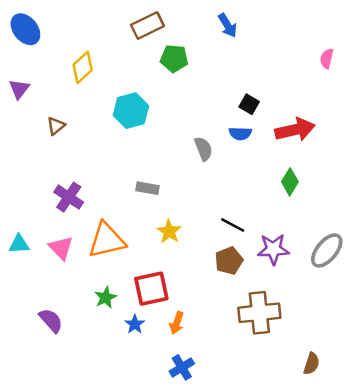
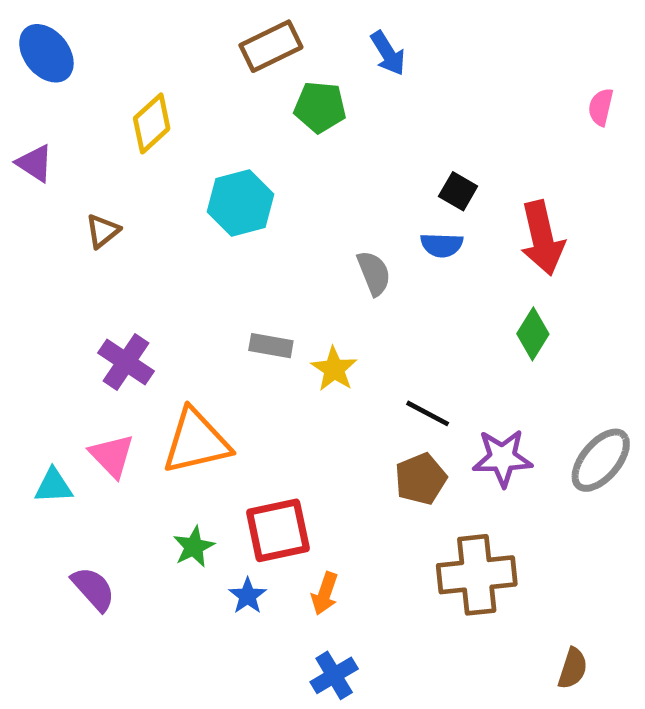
blue arrow: (228, 25) -> (388, 53), moved
purple triangle: (19, 89) -> (35, 163), turned -35
red arrow: (295, 130) -> (542, 238), turned 90
yellow star: (169, 231) -> (334, 369), moved
cyan triangle: (19, 244) -> (53, 486), moved

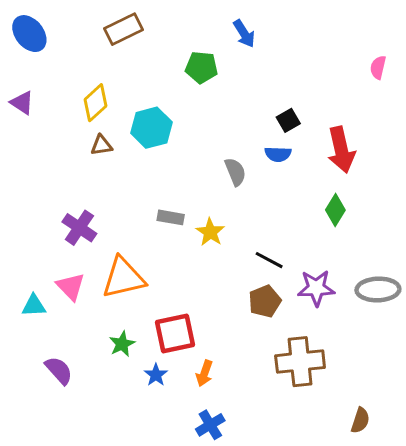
brown rectangle: (271, 46) -> (124, 29), moved
yellow diamond: (152, 123) -> (96, 103), moved
black square: (458, 191) -> (288, 120), turned 30
brown triangle: (103, 231) -> (101, 145), moved, turned 30
gray ellipse: (601, 460) -> (378, 289), turned 48

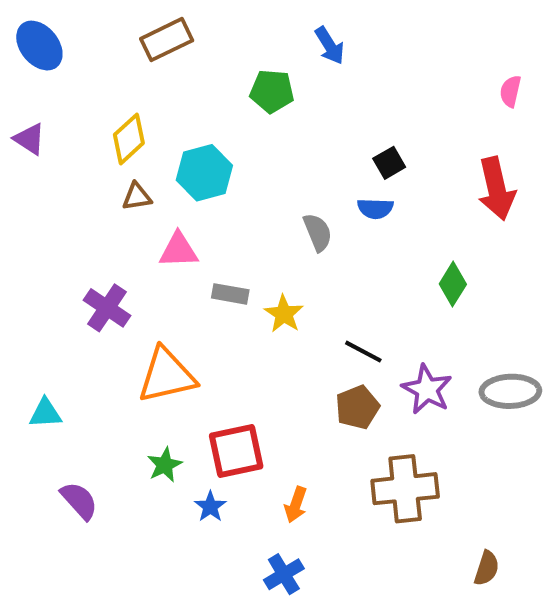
red arrow: (341, 150) -> (497, 189), moved
pink triangle: (71, 287) -> (179, 250), moved, turned -48
purple star: (316, 288) -> (427, 389), turned 30
orange arrow: (204, 373) -> (296, 505), moved

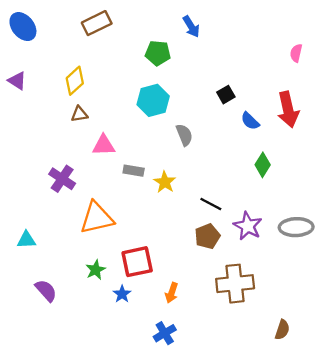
cyan hexagon: (204, 173) -> (153, 100), moved
blue semicircle: (375, 208) -> (250, 121), moved, turned 42

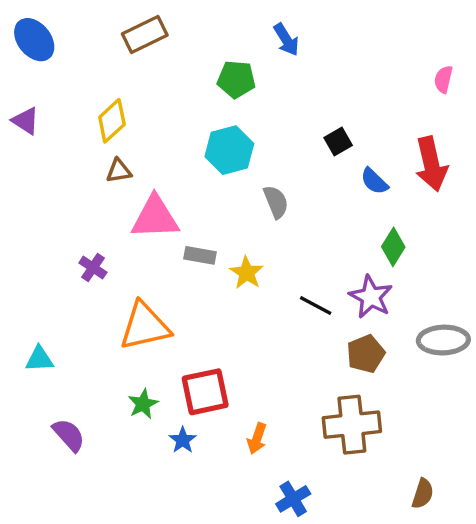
pink triangle: (104, 145) -> (155, 217), size x1.4
purple cross: (62, 179) -> (93, 268), size x0.7
purple star: (248, 226) -> (371, 297), moved
brown pentagon: (207, 236) -> (366, 354), moved
blue cross: (165, 333) -> (293, 499), moved

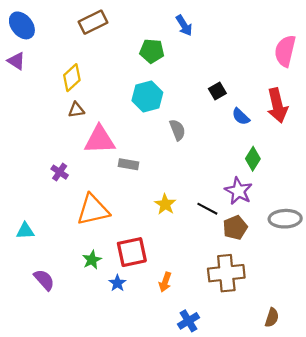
pink semicircle: (443, 79) -> (285, 51), size x1.8
purple triangle: (26, 121) -> (16, 61), moved
yellow star: (247, 273) -> (165, 204), moved
black line: (316, 306) -> (207, 209), moved

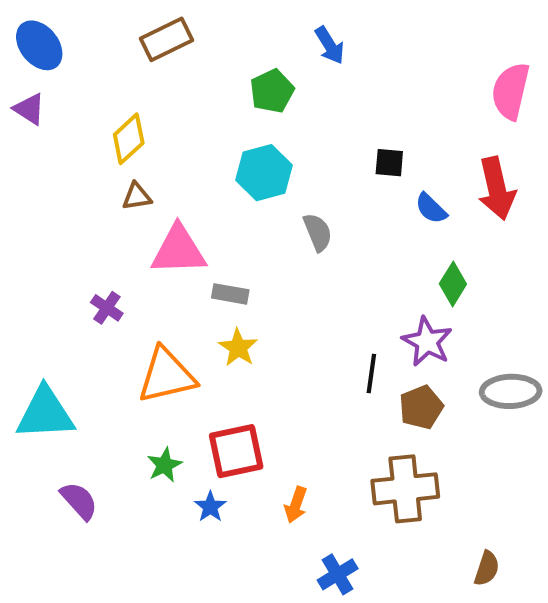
green pentagon: (152, 51) -> (272, 91), turned -30
black square: (217, 91) -> (389, 163), turned 35
yellow star: (165, 204) -> (238, 348), moved
black line: (207, 209) -> (371, 373), turned 70
cyan triangle: (25, 231) -> (45, 413), size x1.8

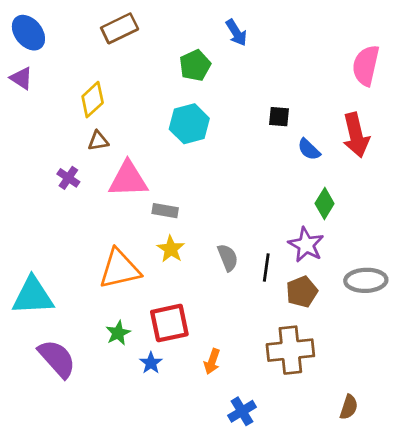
gray semicircle: (318, 232) -> (228, 258), moved
purple cross: (107, 308) -> (68, 178), moved
purple semicircle: (79, 501) -> (57, 359), size x1.4

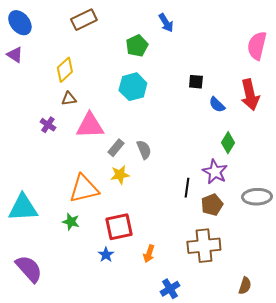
gray rectangle: (165, 211) -> (116, 148), turned -60
yellow star: (171, 249) -> (120, 175), turned 30
gray semicircle: (228, 258) -> (144, 150), moved
green star: (118, 333) -> (71, 222), moved, turned -30
purple semicircle: (57, 359) -> (29, 269), moved

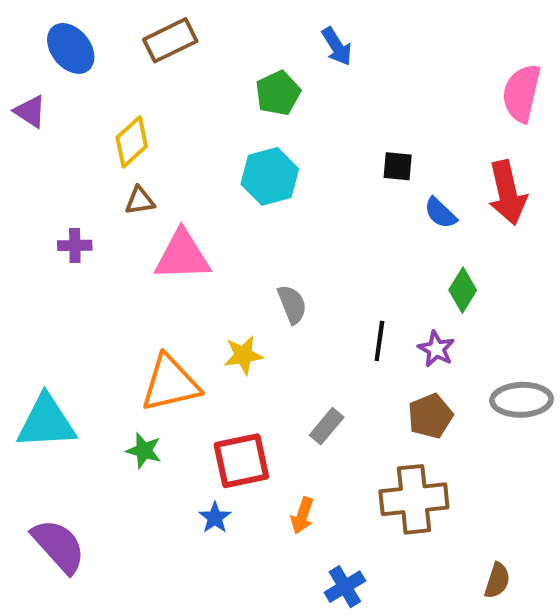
blue ellipse: (20, 23) -> (71, 48), moved
purple cross: (48, 125) -> (75, 245), moved, turned -35
gray rectangle: (116, 148) -> (327, 426), moved
purple star: (215, 172) -> (436, 349), size x0.7
black line: (187, 188) -> (379, 341), moved

